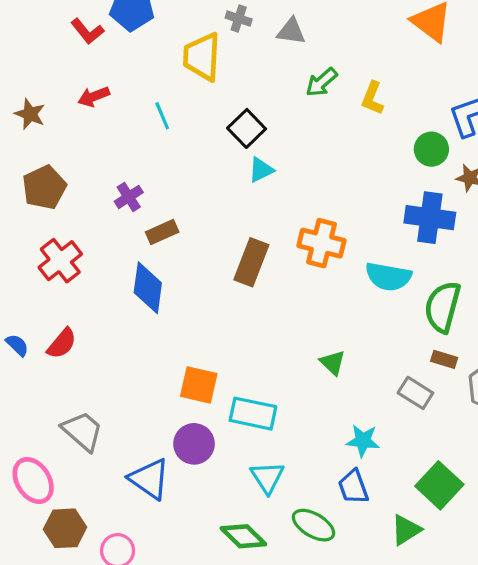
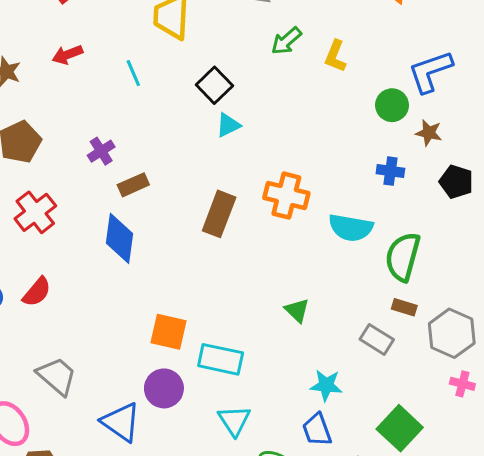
blue cross: (430, 218) -> (390, 171), size x0.6

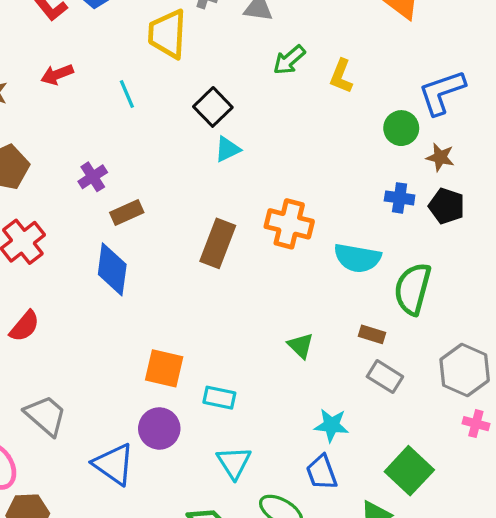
black pentagon: (456, 182) -> (447, 206), moved
brown rectangle: (404, 307) -> (372, 334), moved
cyan rectangle: (221, 359) -> (219, 398), size x0.7

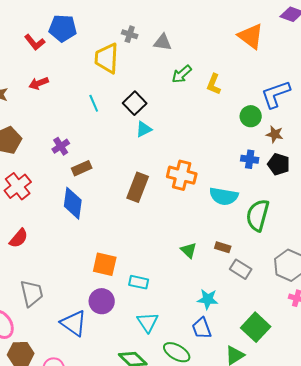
cyan line: (127, 94) -> (94, 103), moved
brown rectangle: (372, 334) -> (223, 247), moved
gray trapezoid: (46, 415) -> (32, 293), turned 36

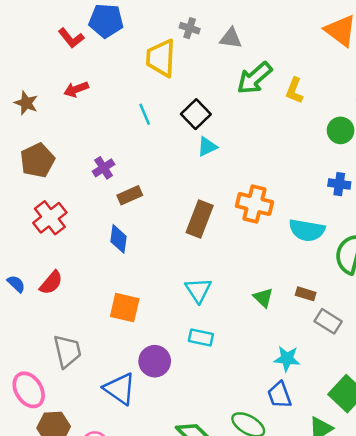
green arrow: (182, 74) -> (254, 78), size x1.4
blue diamond: (73, 203) -> (118, 239), size x0.7
orange square: (105, 264) -> (125, 308), moved
cyan triangle: (148, 322) -> (198, 290), moved

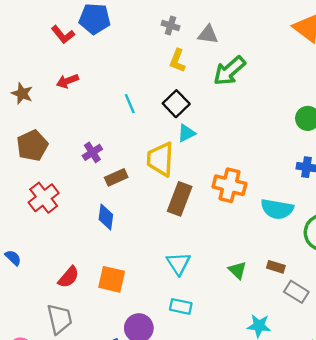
yellow trapezoid: (161, 58) -> (160, 159), moved
yellow L-shape: (294, 91) -> (177, 61), moved
red semicircle: (51, 283) -> (69, 277), moved

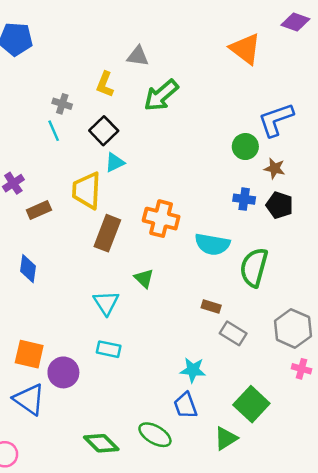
gray cross: (171, 25) -> (62, 104), moved
blue diamond: (106, 217) -> (28, 269), moved
green triangle: (237, 270) -> (144, 278), moved
orange square: (112, 279) -> (29, 354), moved

